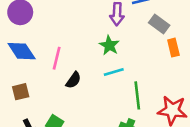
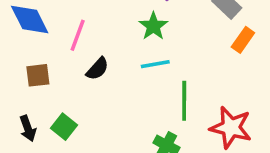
orange rectangle: (173, 48) -> (243, 40), turned 42
brown square: (21, 92) -> (38, 75), moved

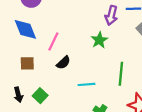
cyan line: (155, 64) -> (87, 84), moved
green line: (184, 101) -> (121, 74), moved

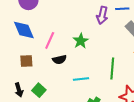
green star: (99, 40) -> (81, 41), moved
black semicircle: (63, 63) -> (59, 60), turned 32

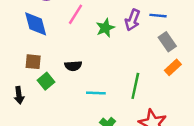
pink line: (50, 40) -> (75, 14), moved
green star: (81, 41) -> (105, 28), moved
green square: (39, 90) -> (46, 81), moved

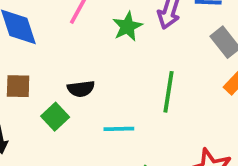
green square: (46, 81) -> (55, 117), moved
green line: (135, 86) -> (169, 92), moved

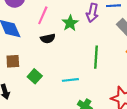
black semicircle: (81, 89) -> (48, 39), moved

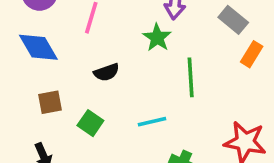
green star: (70, 23) -> (157, 38), moved
black semicircle: (48, 39) -> (107, 72), moved

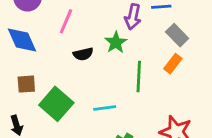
orange rectangle: (252, 54) -> (173, 64), moved
black semicircle: (107, 72) -> (83, 54), moved
green square: (90, 123) -> (56, 104), size x1.6

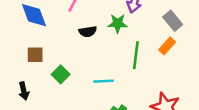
green star: (116, 42) -> (118, 23), turned 30
green square: (56, 104) -> (61, 74), size x0.6

